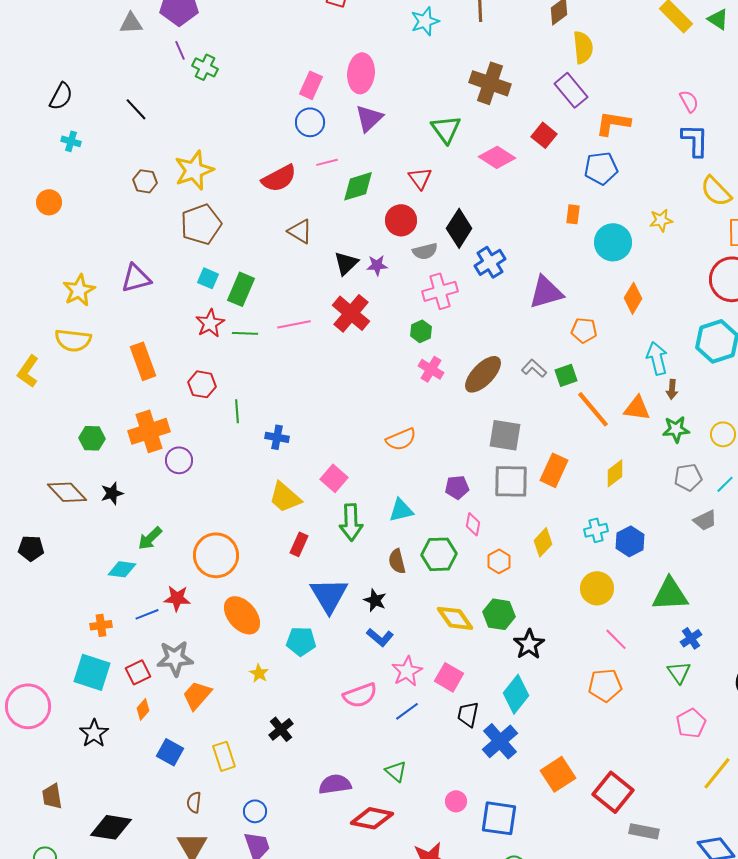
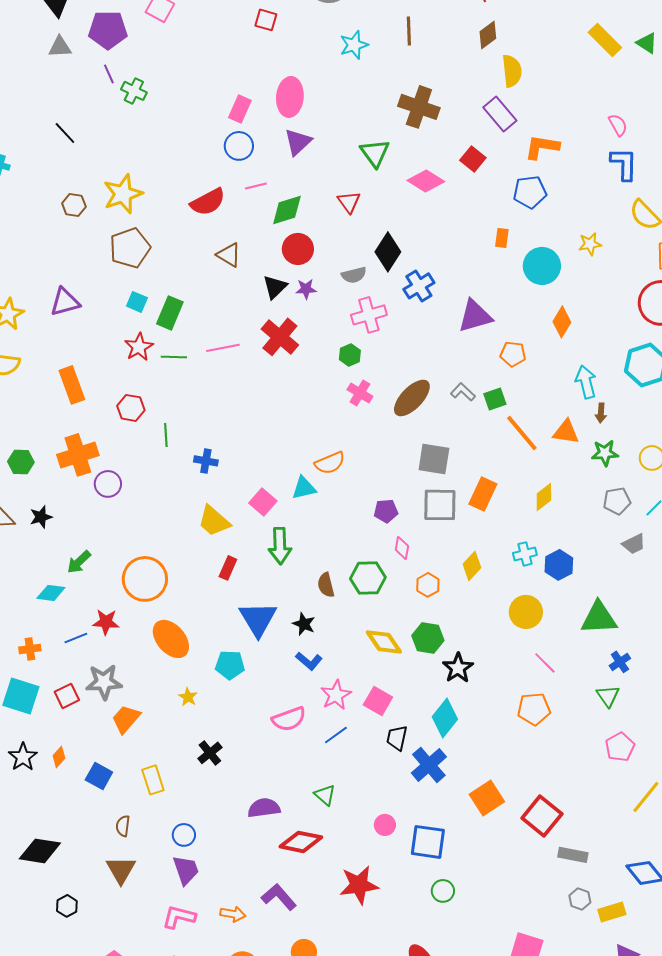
red circle: (401, 220) -> (298, 249), moved
cyan triangle: (401, 510) -> (304, 488), moved
orange diamond: (143, 709) -> (59, 757), moved

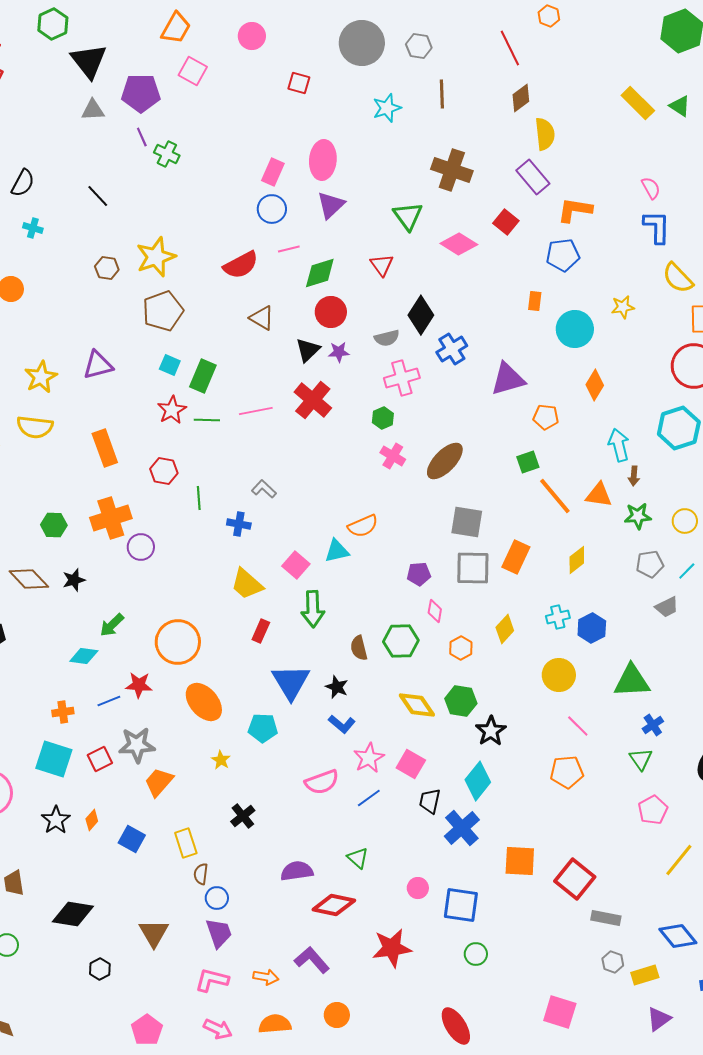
gray L-shape: (463, 392) -> (264, 489), moved
orange square: (487, 798) -> (520, 861), turned 36
brown semicircle: (123, 826) -> (201, 874), moved

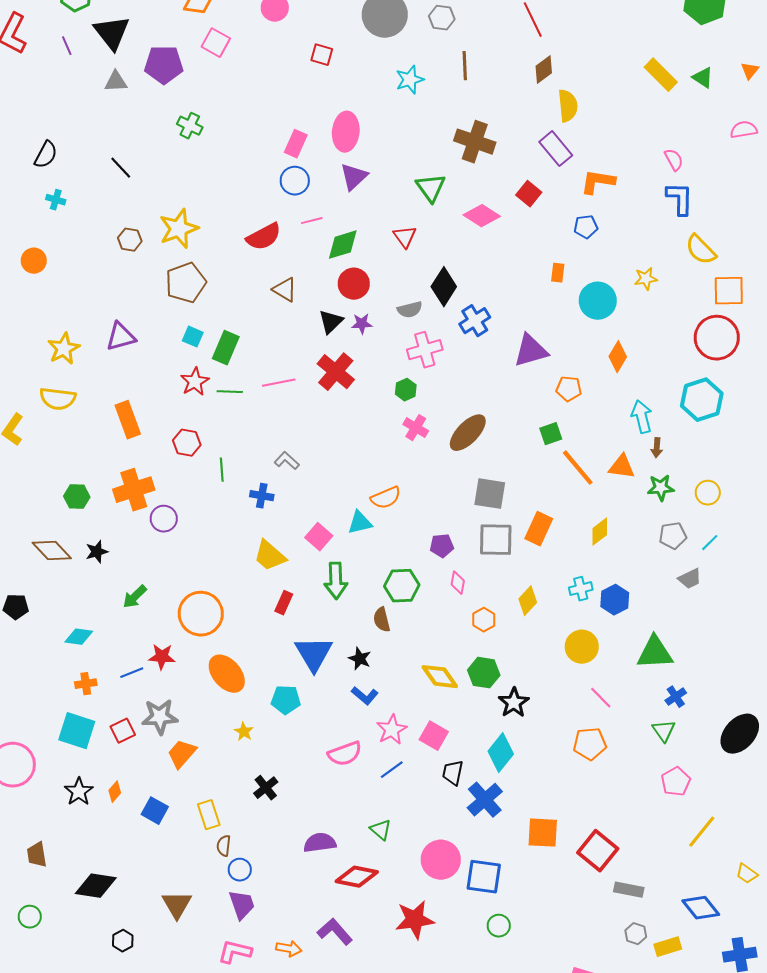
purple line: (142, 137) -> (67, 46), moved
blue pentagon: (563, 255) -> (586, 227), size x0.7
green hexagon: (401, 641) -> (402, 586), moved
cyan diamond: (84, 656) -> (79, 637), moved
pink circle: (418, 888) -> (441, 860), size x1.8

